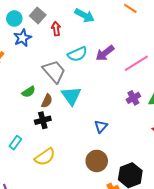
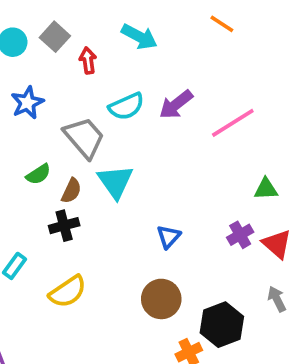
blue star: (22, 38) -> (27, 103), moved
purple cross: (133, 98) -> (240, 235), moved

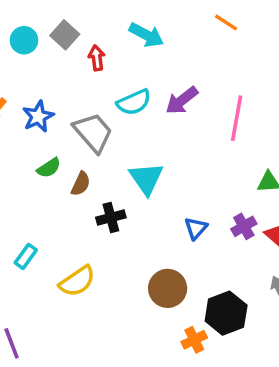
blue star: (27, 103) -> (38, 116), moved
pink line: (233, 123) -> (237, 118), turned -48
cyan triangle: (115, 182) -> (146, 178), moved
black cross: (64, 226) -> (111, 217), moved
blue triangle: (169, 237) -> (196, 228), moved

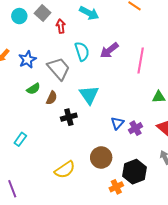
cyan semicircle: (134, 102) -> (82, 51), turned -84
purple cross: (244, 226) -> (136, 128), moved
yellow semicircle: (77, 281) -> (65, 170), moved

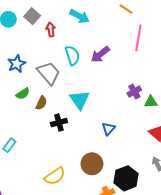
pink line: (141, 61) -> (138, 38), moved
purple cross: (136, 128) -> (134, 92), moved

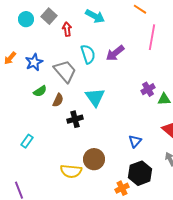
blue triangle: (108, 129) -> (135, 141), moved
brown circle: (92, 164) -> (94, 159), moved
yellow semicircle: (55, 176) -> (71, 171), turned 40

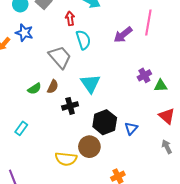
red arrow: (67, 29) -> (70, 18), moved
purple arrow: (115, 53) -> (123, 35), moved
blue star: (34, 62) -> (24, 33), moved, turned -30
green semicircle: (40, 91) -> (34, 89), moved
black hexagon: (140, 173) -> (105, 122), moved

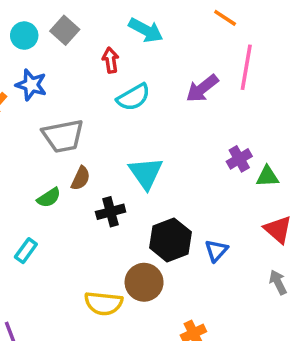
cyan semicircle: (83, 40) -> (133, 97), turned 78
gray trapezoid: (60, 57) -> (63, 136), moved, turned 120
green semicircle: (34, 89) -> (49, 198), moved

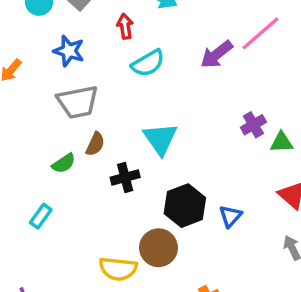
pink line: (246, 67) -> (260, 33), turned 39
blue star: (31, 85) -> (69, 51), moved

